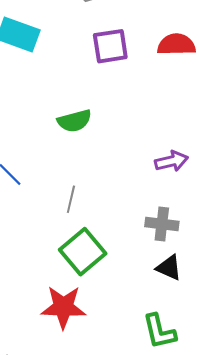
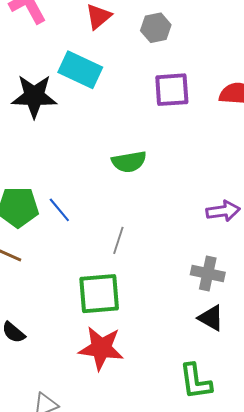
green square: (83, 252) -> (99, 294), moved, turned 30

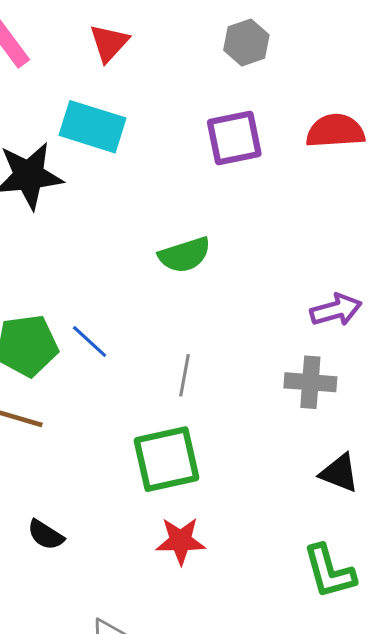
gray hexagon: (156, 28) -> (246, 42), moved
gray cross: (208, 273) -> (310, 382), moved
red star: (101, 348) -> (181, 541), size x0.7

